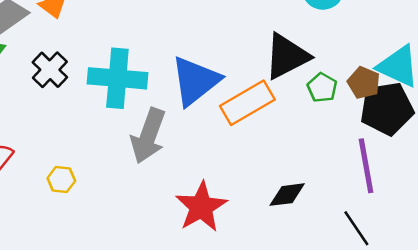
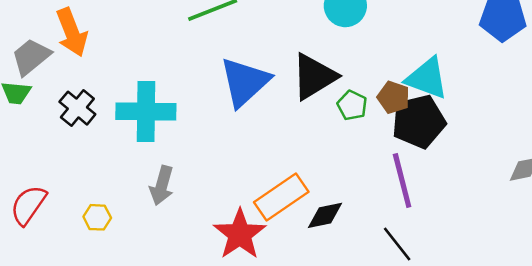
blue triangle: (195, 81) -> (245, 82), moved
orange rectangle: (247, 103) -> (281, 197), moved
gray arrow: (148, 136) -> (162, 186), moved, size x0.7

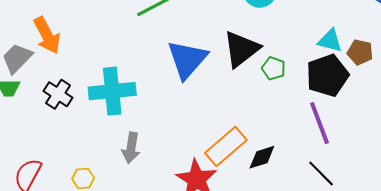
cyan triangle: (427, 78) -> (330, 41), size x0.7
brown pentagon: (394, 97) -> (360, 52), moved

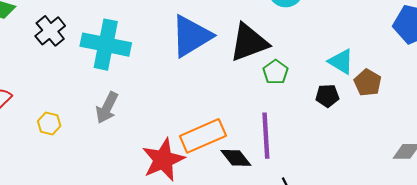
black pentagon: (327, 75) -> (327, 96), size x0.5
purple line: (319, 123) -> (266, 136), moved
black diamond: (262, 157) -> (236, 158), turned 52

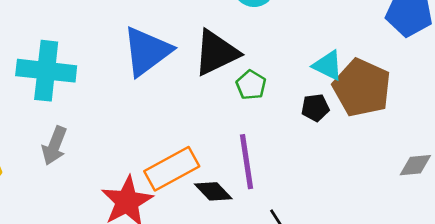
brown pentagon: (368, 83) -> (362, 88), size x1.8

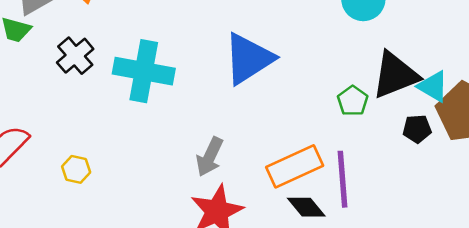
black triangle: (216, 53) -> (395, 75), moved
gray arrow: (54, 146) -> (210, 157), moved
orange rectangle: (172, 169) -> (295, 166), moved

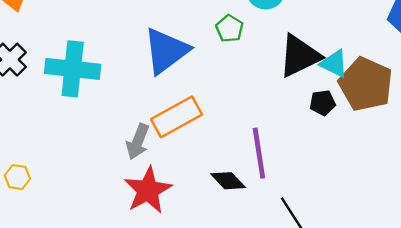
green pentagon: (353, 101) -> (230, 28), moved
orange rectangle: (295, 166) -> (177, 117), moved
yellow hexagon: (76, 169) -> (17, 177), moved

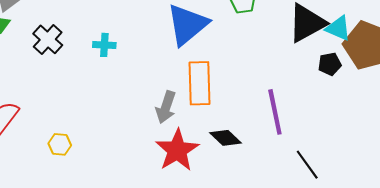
cyan cross: (73, 69) -> (104, 45), size x0.5
orange rectangle: (177, 117) -> (200, 83), turned -60
black diamond: (228, 181) -> (226, 138), moved

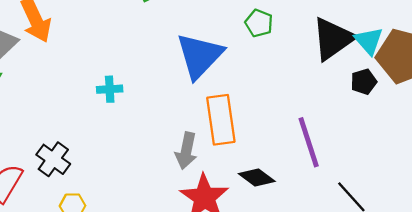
cyan triangle: (338, 28) -> (369, 41), turned 32
black cross: (48, 39) -> (53, 159), moved

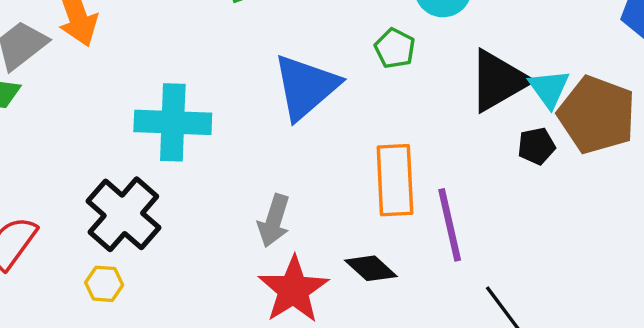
cyan cross: (110, 89) -> (173, 122), size x2.0
orange rectangle: (221, 120) -> (395, 180), moved
black cross: (53, 159) -> (123, 214), moved, size x1.5

